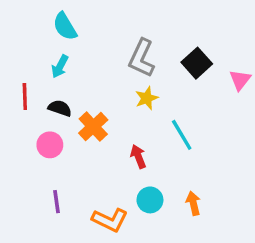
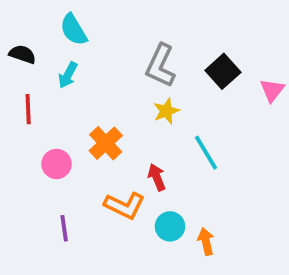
black semicircle: (60, 108) -> (22, 54), moved
orange arrow: (193, 203) -> (206, 242), moved
orange L-shape: (110, 220) -> (125, 206), moved

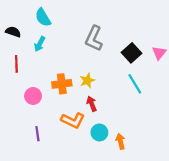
black square: (223, 71) -> (131, 53), moved
yellow star: (166, 111) -> (87, 80), moved
orange cross: (106, 143) -> (62, 84), turned 36
cyan line: (206, 153) -> (135, 84), moved

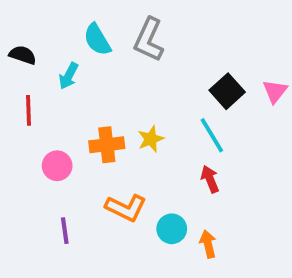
cyan semicircle: (43, 17) -> (97, 40), moved
gray L-shape: (94, 38) -> (149, 40), moved
cyan line: (135, 84) -> (212, 135), moved
red arrow: (92, 104) -> (210, 179), moved

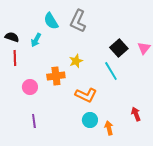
black semicircle: (23, 55) -> (12, 37), moved
yellow star: (151, 139) -> (76, 61), moved
red arrow: (210, 179) -> (136, 114), moved
orange L-shape: (126, 208) -> (86, 95), moved

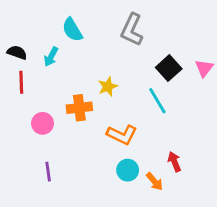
gray L-shape: (78, 21) -> (132, 30), moved
red arrow: (136, 114) -> (174, 162), moved
orange arrow: (109, 128) -> (155, 181), turned 152

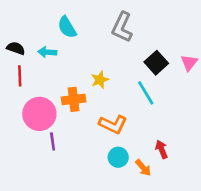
cyan arrow: (51, 57) -> (47, 52), turned 66
pink circle: (43, 123) -> (39, 114), size x1.6
purple line: (48, 172) -> (53, 141), moved

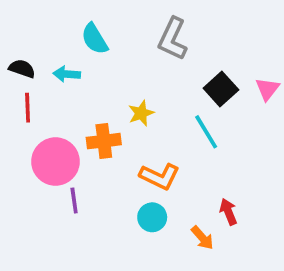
cyan circle: (118, 157) -> (152, 217), moved

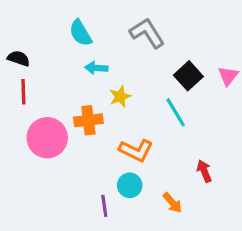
gray L-shape: (173, 39) -> (147, 33), turned 123
cyan arrow: (67, 74) -> (96, 68), moved
purple line: (74, 201) -> (104, 206), moved
red arrow: (228, 212) -> (204, 171), moved

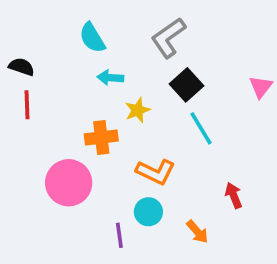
gray L-shape: (147, 33) -> (168, 38), turned -93
black square: (188, 76) -> (186, 85), moved
pink circle: (47, 138) -> (69, 183), moved

